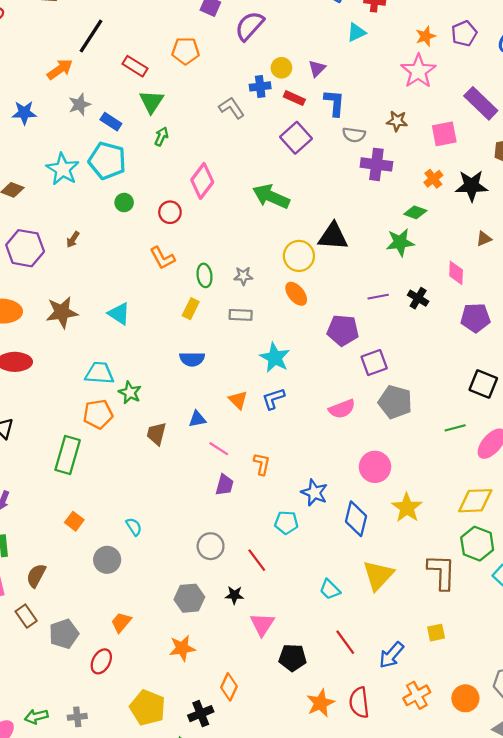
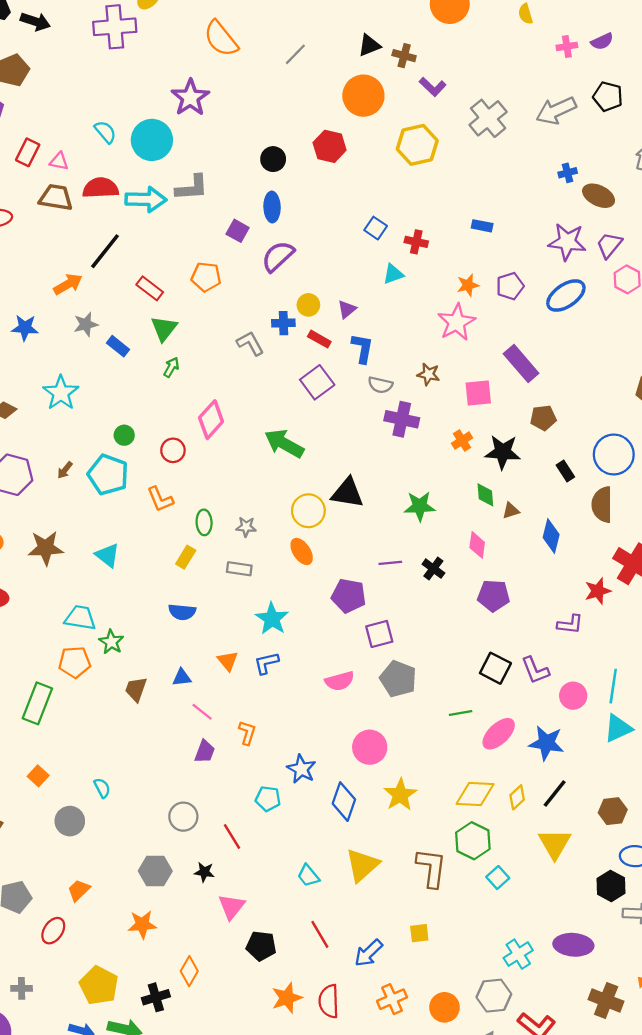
cyan pentagon: (107, 161) -> (108, 475), moved
green diamond: (415, 212) -> (485, 495), moved, turned 60

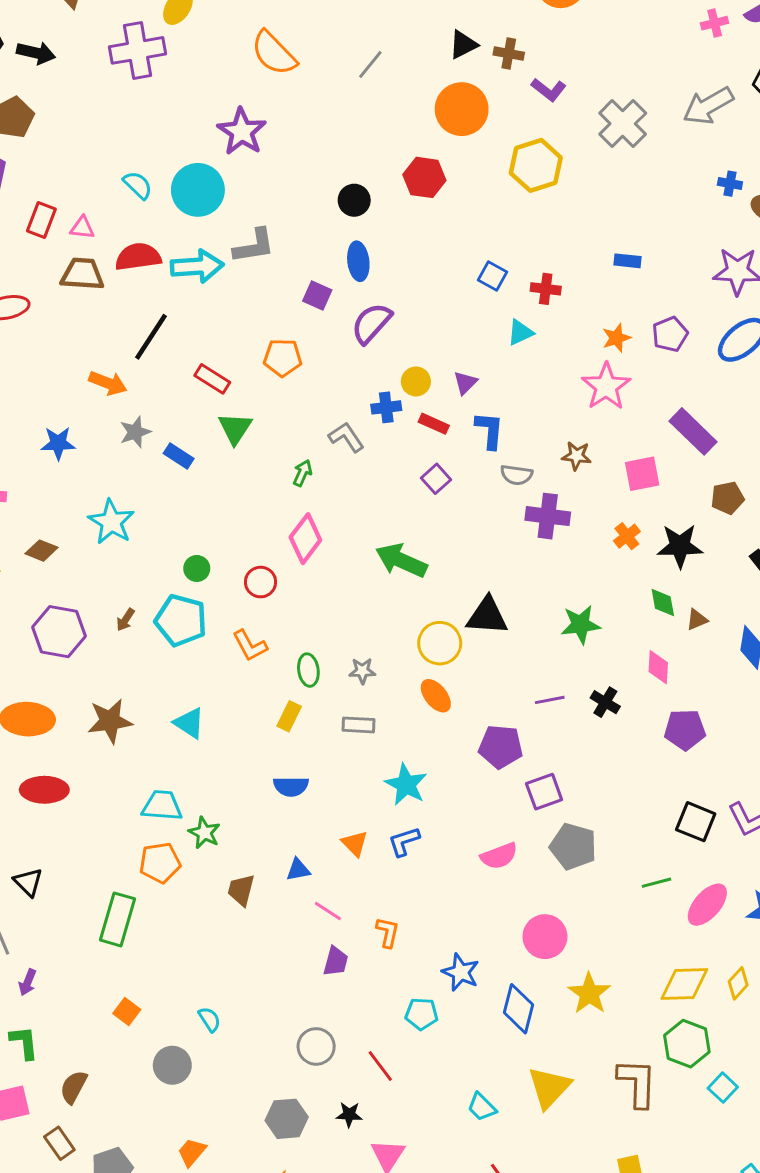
blue cross: (568, 173) -> (730, 184), turned 30
orange arrow: (68, 284) -> (108, 383), turned 56
green arrow: (171, 367) -> (302, 473), moved
purple square: (317, 382) -> (436, 479), size x0.7

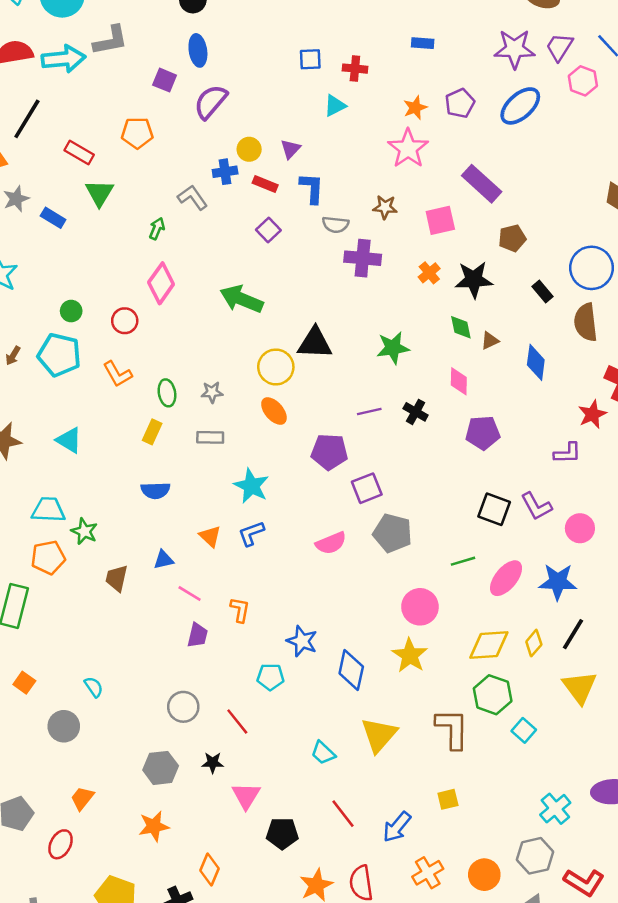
blue square: (492, 276) -> (310, 59), turned -30
pink circle: (545, 937) -> (420, 607), moved

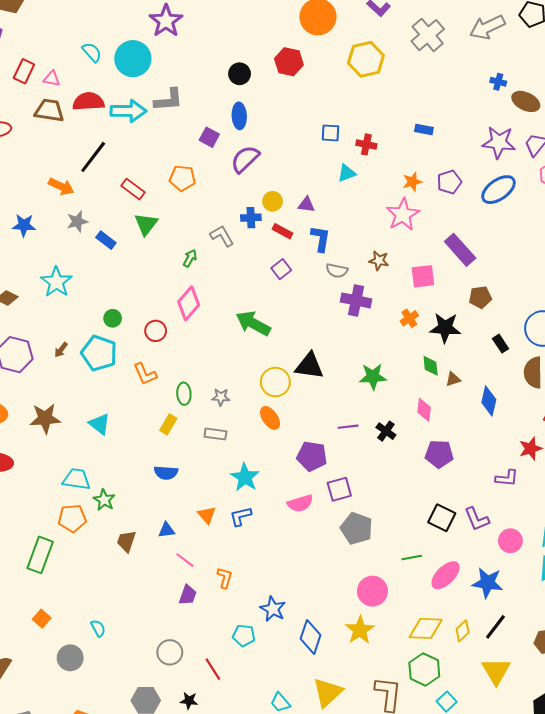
purple triangle: (290, 149) -> (306, 205), turned 48
pink semicircle: (331, 543) -> (300, 503), moved

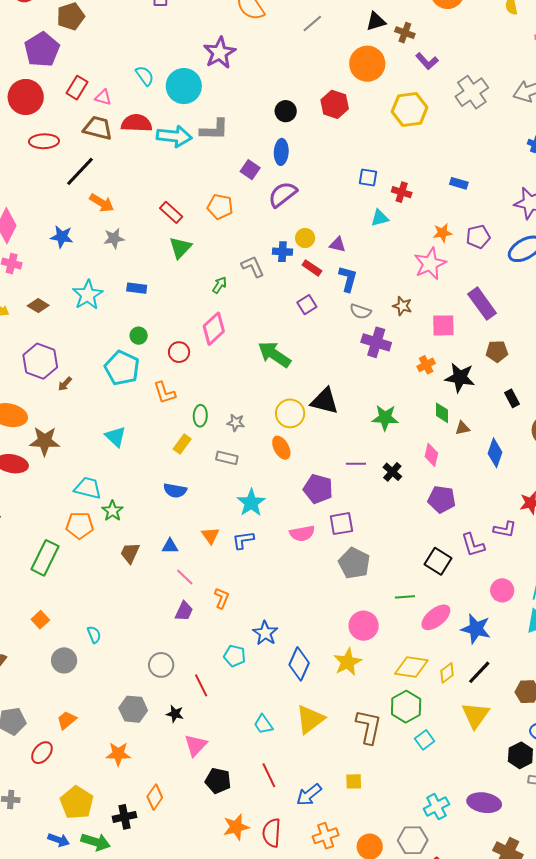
black line: (93, 157) -> (80, 171), moved
blue rectangle: (106, 240) -> (137, 288), moved, turned -36
brown arrow: (61, 350) -> (65, 384), moved
brown star: (45, 418) -> (45, 441), moved
purple L-shape: (477, 519) -> (473, 545), moved

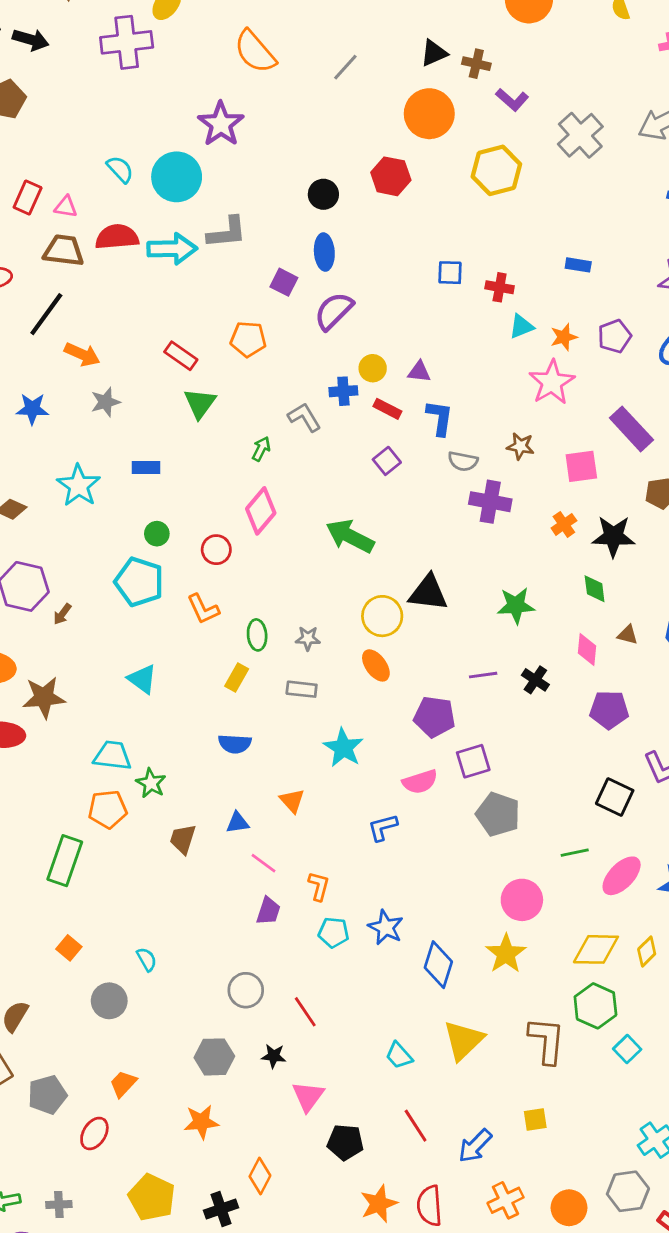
cyan triangle: (380, 218) -> (521, 326), moved
brown triangle: (462, 428) -> (628, 635), moved, turned 35
blue L-shape: (243, 540) -> (383, 827), moved
cyan pentagon: (235, 656) -> (334, 932), moved

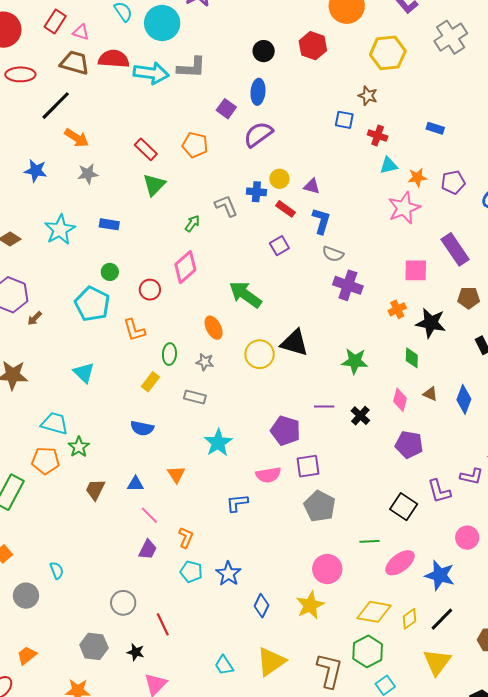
brown star: (520, 446) -> (368, 96), moved
orange ellipse: (376, 665) -> (214, 328), moved
blue diamond: (438, 965) -> (262, 606), size x0.7

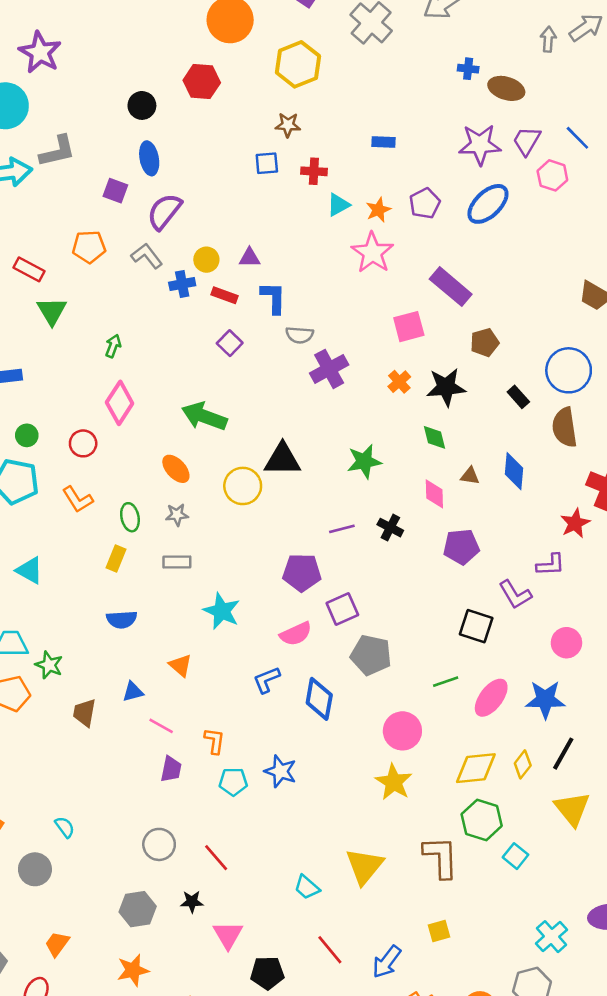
gray L-shape: (226, 206) -> (147, 256), moved
purple cross: (348, 285) -> (329, 369), turned -32
blue diamond: (262, 606) -> (319, 699), moved, size x1.4

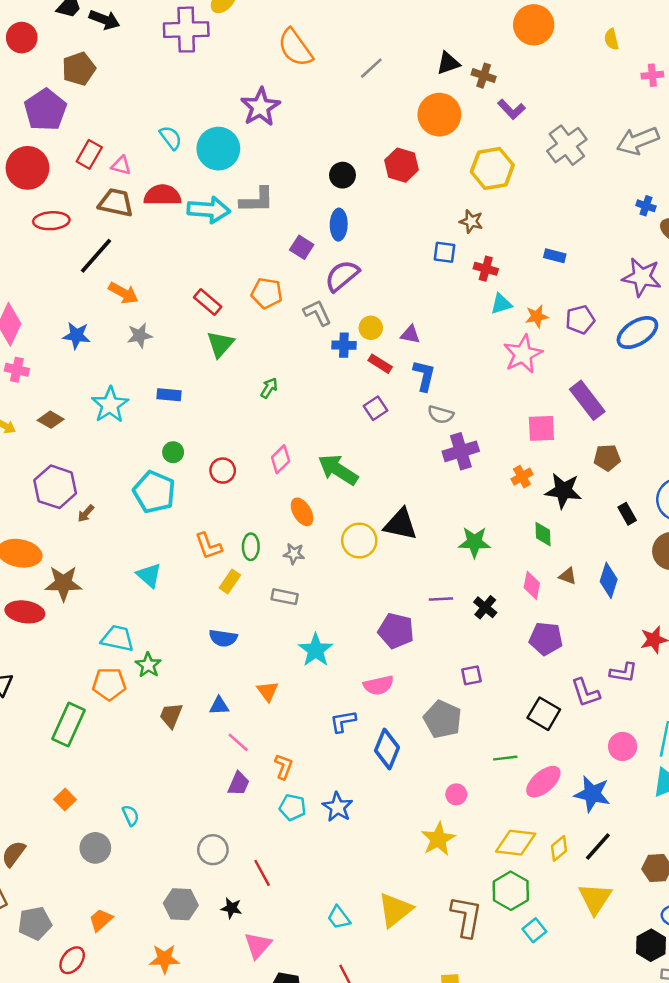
pink diamond: (120, 403) -> (281, 459), moved, size x0.7
orange L-shape: (78, 499) -> (208, 546), moved
purple square: (342, 609) -> (471, 675), moved, size x0.7
pink circle: (402, 731) -> (456, 794), size x0.6

